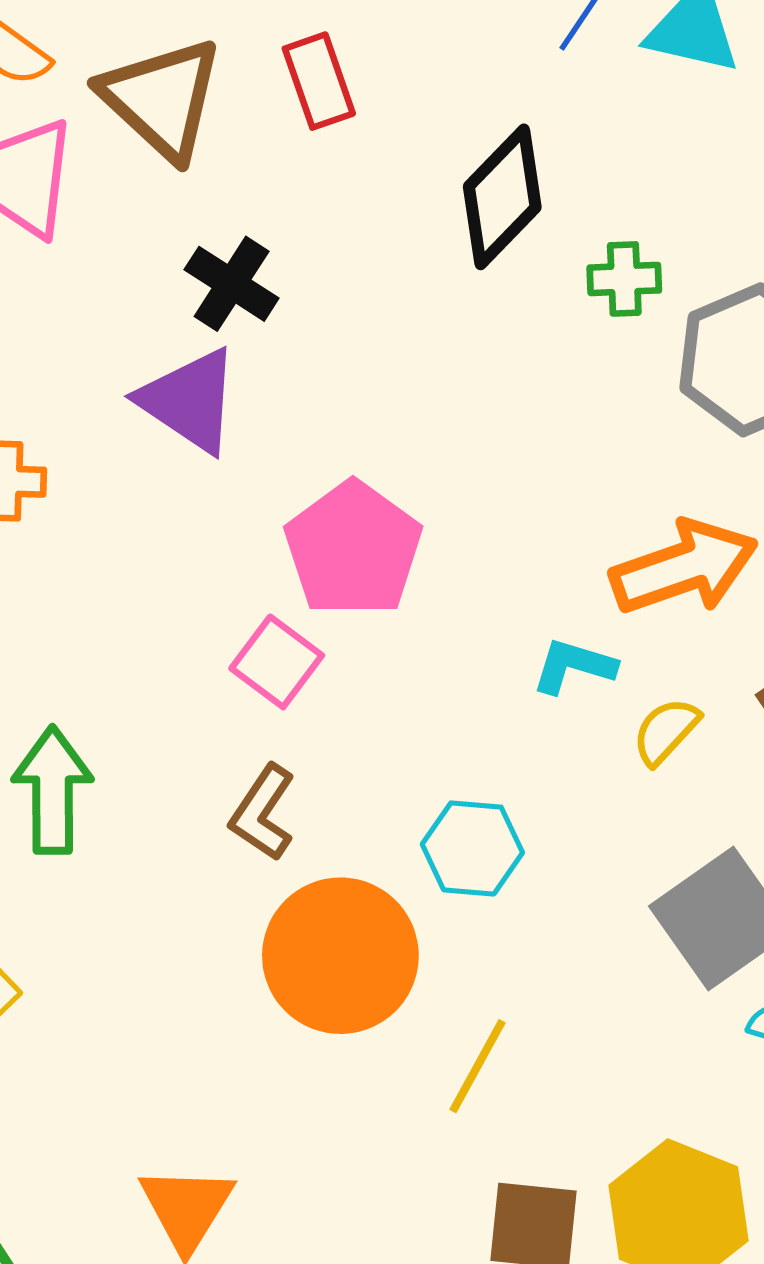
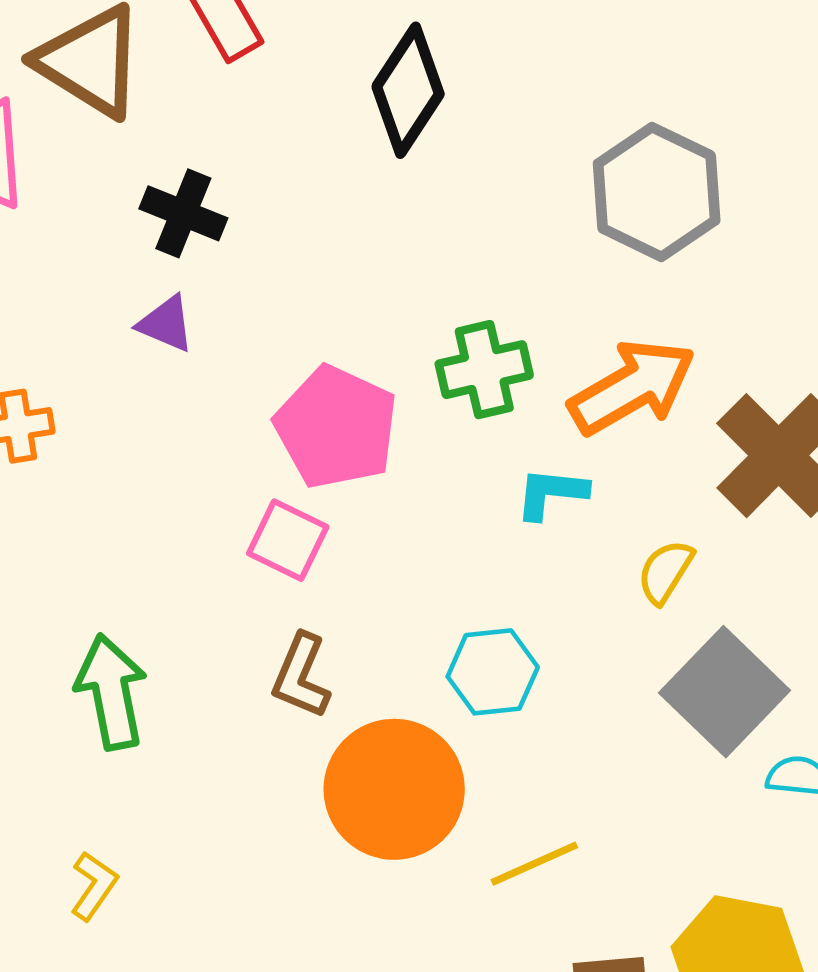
green cross: (624, 279) -> (484, 370), moved, size x1.4
purple triangle: (189, 401) -> (166, 324), size x0.6
yellow semicircle: (666, 731) -> (665, 572), moved
yellow line: (478, 1066) -> (534, 864), turned 48

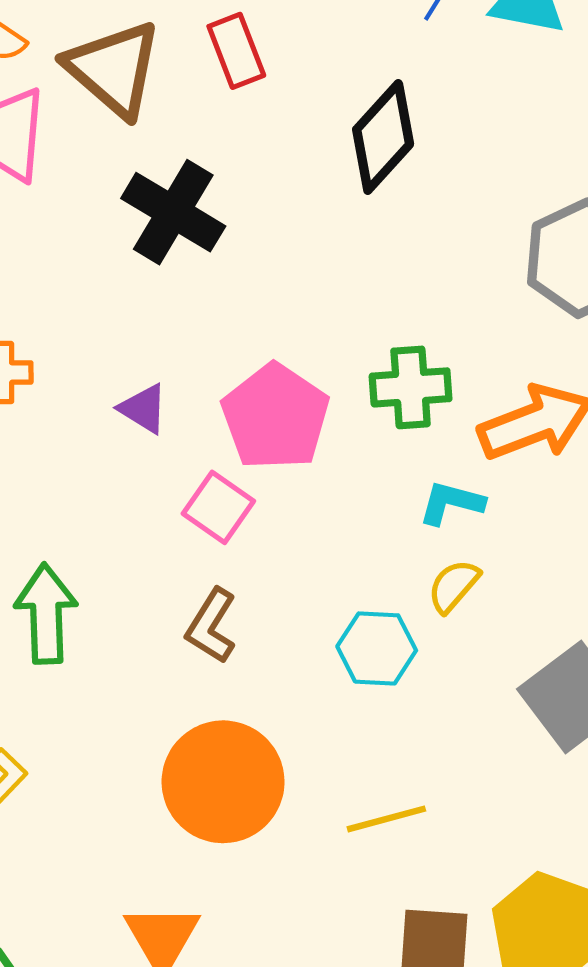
black cross: (183, 213) -> (173, 212), size x1.4
purple triangle: (166, 324) -> (143, 409), moved
yellow semicircle: (665, 572) -> (454, 586), moved
orange circle: (394, 789) -> (223, 782), moved

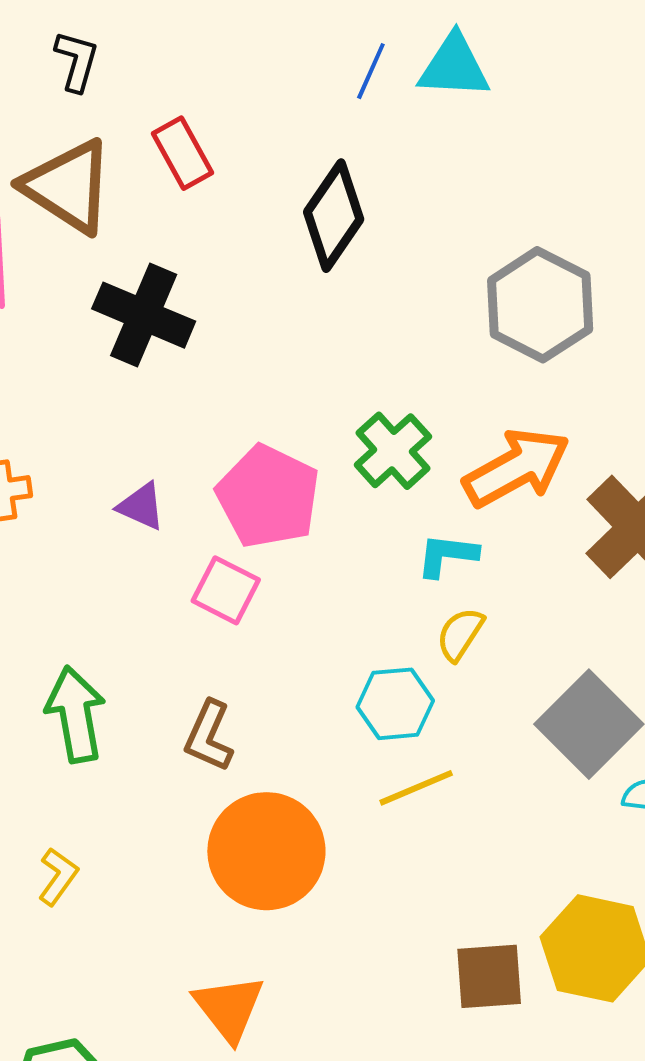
green cross: (411, 387) -> (393, 451), turned -30
brown L-shape: (211, 626) -> (209, 736), moved
yellow line: (386, 819) -> (416, 788), moved

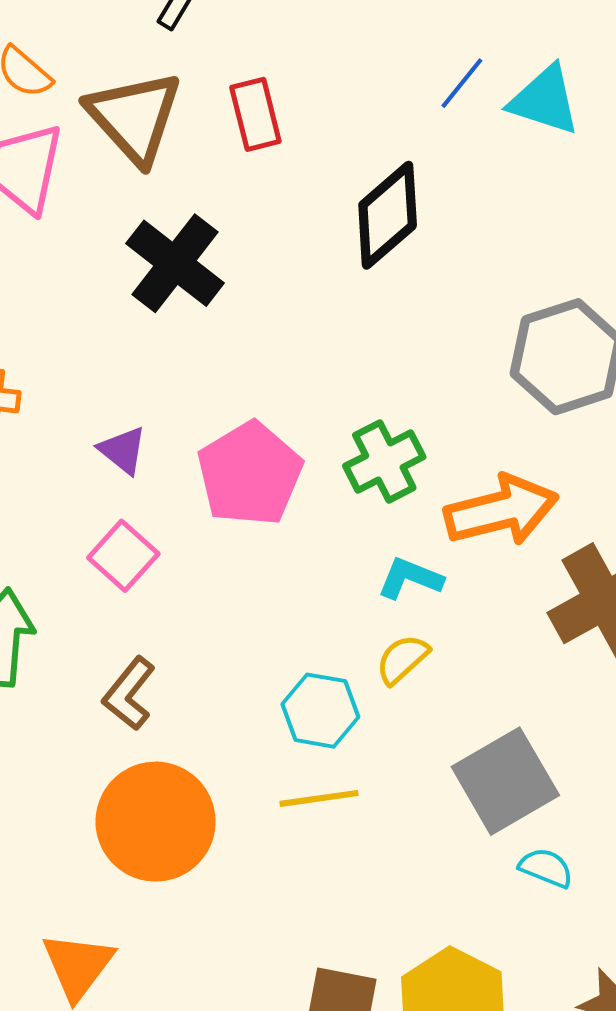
pink square: (226, 590) -> (123, 556), moved

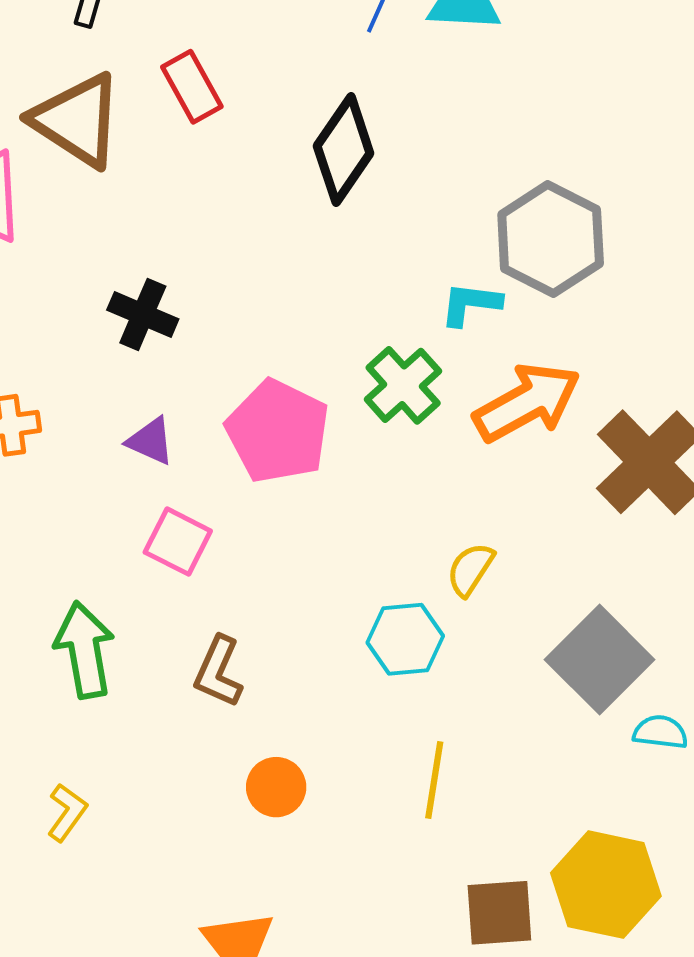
black cross: (175, 263) -> (143, 315), moved, size x0.7
cyan L-shape: (410, 578) -> (471, 304), moved
yellow line: (319, 798) -> (434, 780), moved, turned -58
orange circle: (156, 822) -> (276, 787), size x0.5

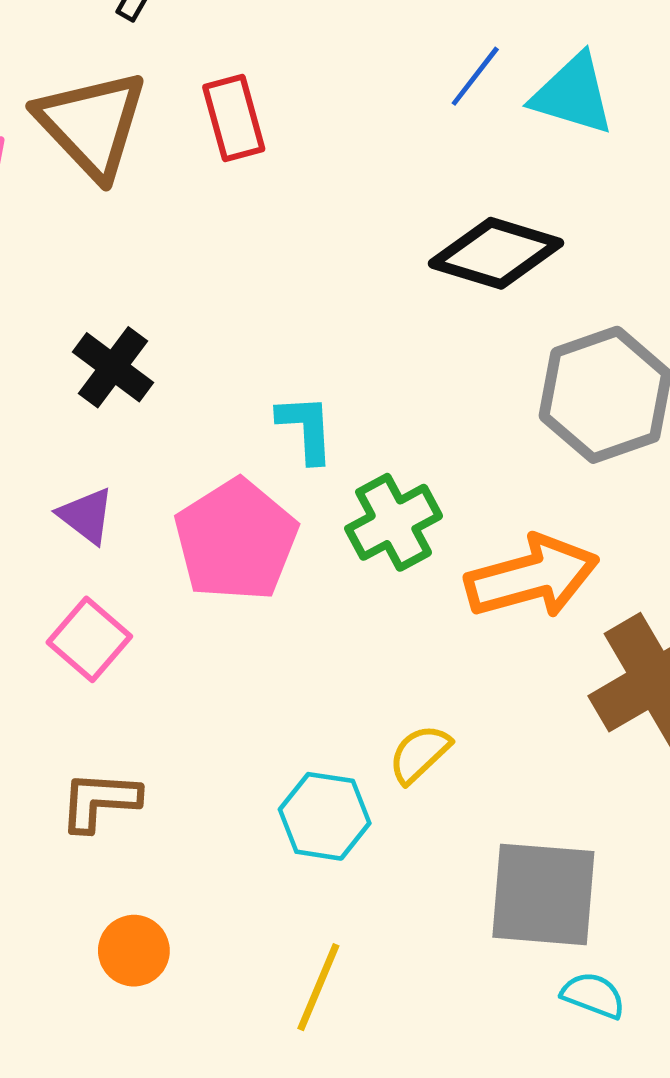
black diamond: (344, 150) -> (496, 253), moved, turned 59
cyan L-shape: (471, 304) -> (306, 428), moved, turned 66
gray square: (600, 660) -> (543, 894), turned 36
brown L-shape: (218, 672) -> (100, 801), turned 56

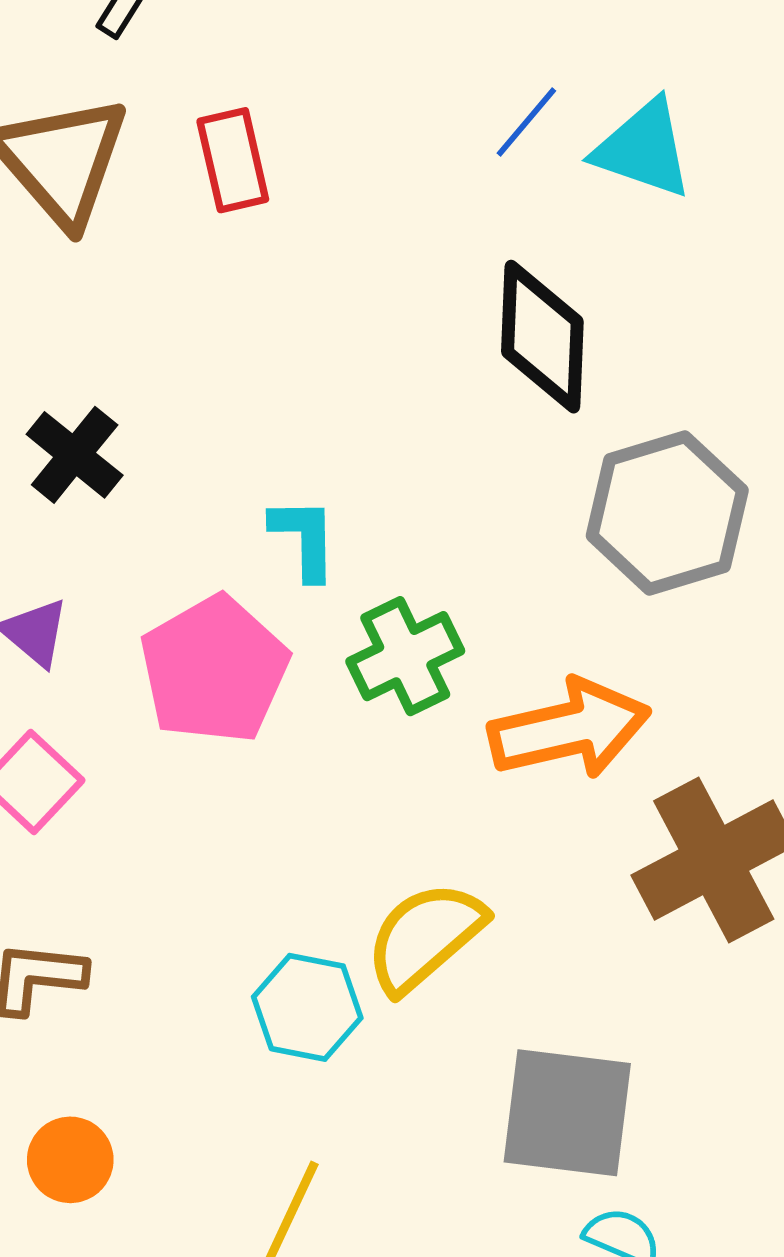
black diamond: (496, 253) -> (542, 337), turned 73
yellow semicircle: (420, 754) -> (425, 937), size x1.6

